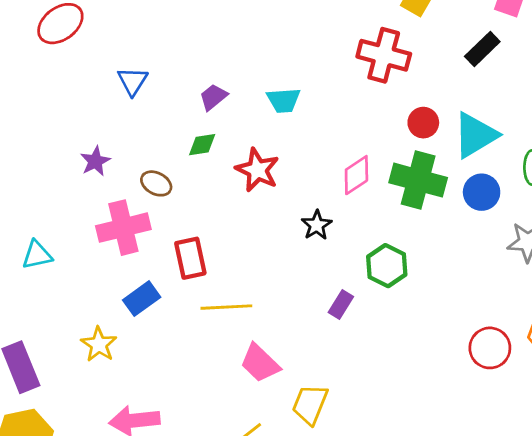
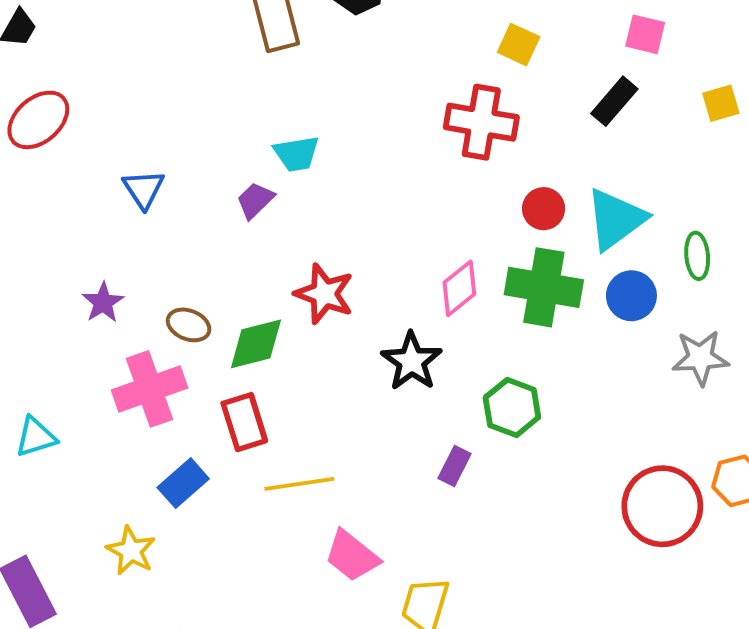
cyan trapezoid: (284, 100) -> (296, 154), moved
green diamond: (202, 145) -> (256, 344), moved, size x1.5
black star: (317, 225) -> (412, 361), size x1.4
red circle: (490, 348) -> (662, 506), size x1.4

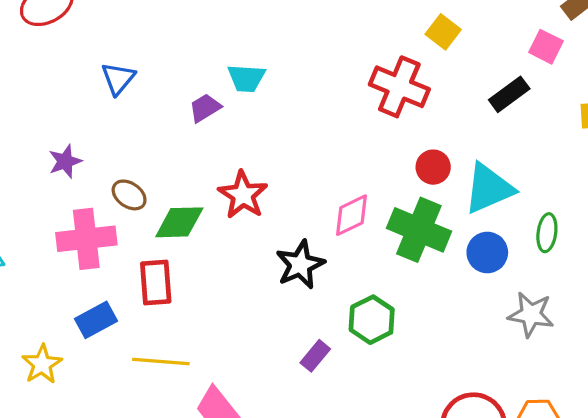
yellow line: (299, 484) -> (161, 362), moved

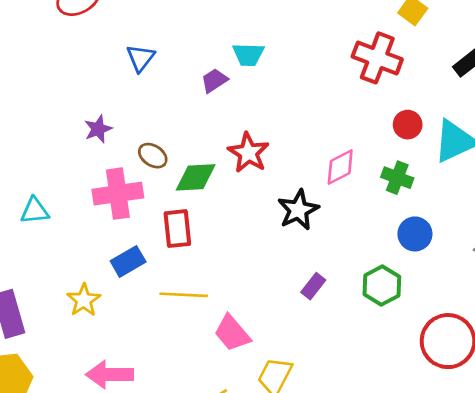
green cross: (419, 230) -> (397, 178), size x0.6
blue circle: (487, 252) -> (415, 234), moved
green hexagon: (372, 320) -> (382, 285), moved

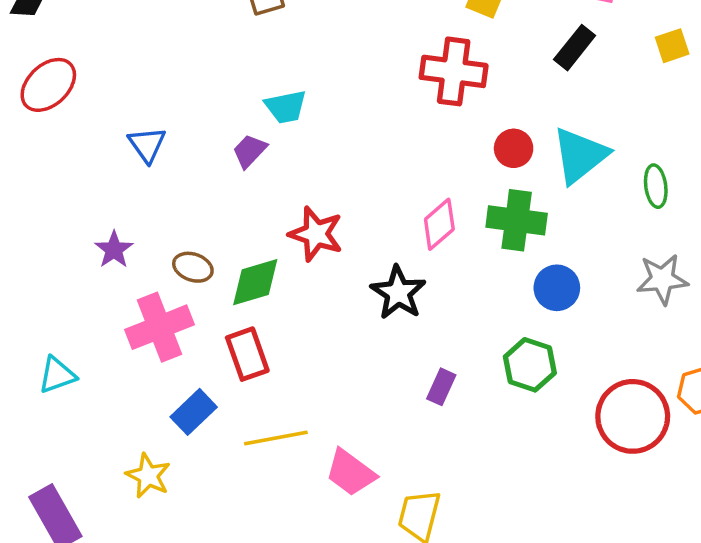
green cross: (397, 178) -> (517, 220), size x1.4

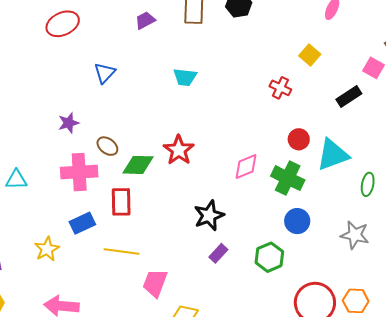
red cross: (454, 71) -> (280, 88), size x0.6
purple trapezoid: (250, 151) -> (145, 20), moved
black star: (398, 293) -> (209, 215), moved
pink trapezoid: (350, 473) -> (155, 283), turned 56

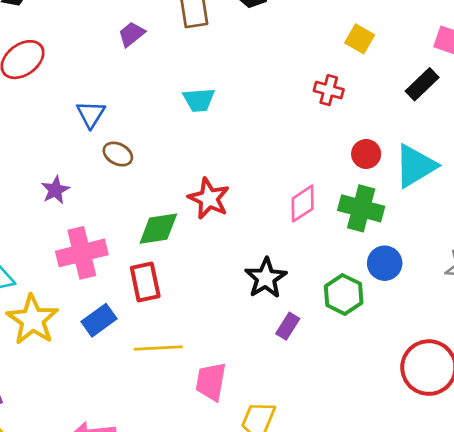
brown ellipse: (107, 146) -> (118, 154), moved
yellow star: (47, 249) -> (32, 320), moved, size x1.5
green hexagon: (269, 257) -> (344, 294), moved

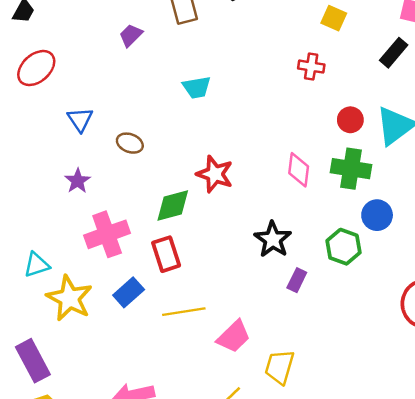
blue triangle: (91, 114) -> (80, 119), moved
pink diamond: (303, 204) -> (299, 170), turned -44
pink trapezoid: (211, 382) -> (234, 337), turned -138

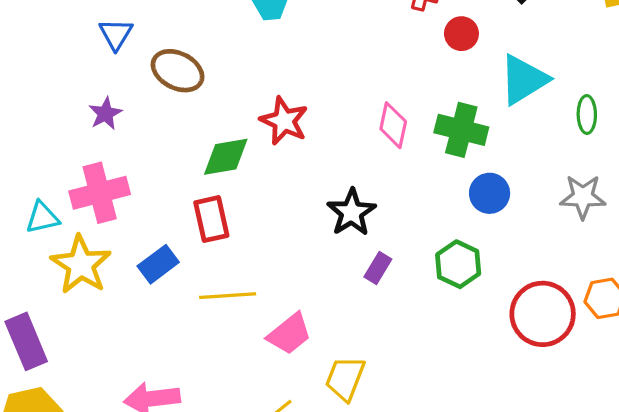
red circle: (350, 120) -> (461, 34), moved
brown ellipse: (130, 143) -> (178, 71), size x1.5
pink cross: (107, 234) -> (100, 193), moved
green hexagon: (344, 247) -> (458, 264), moved

